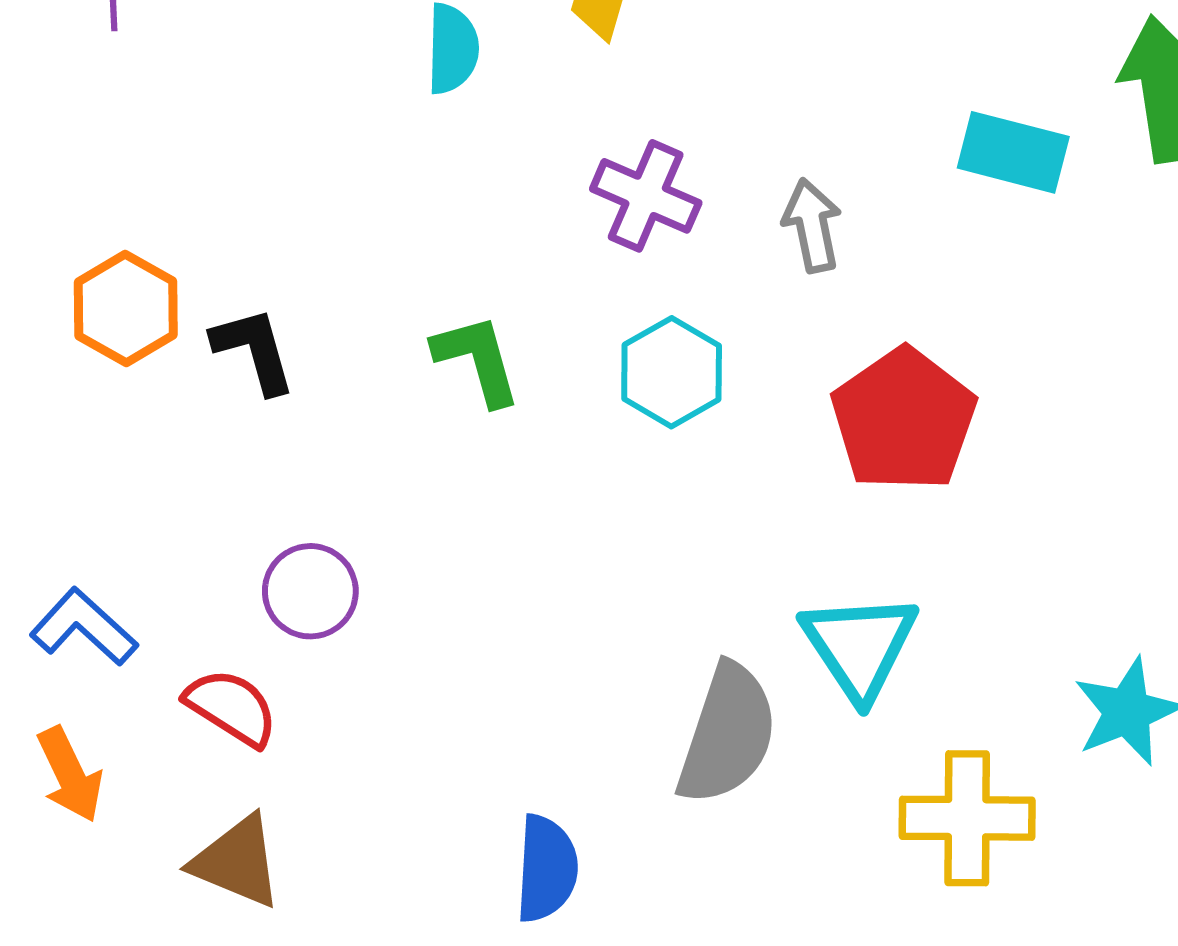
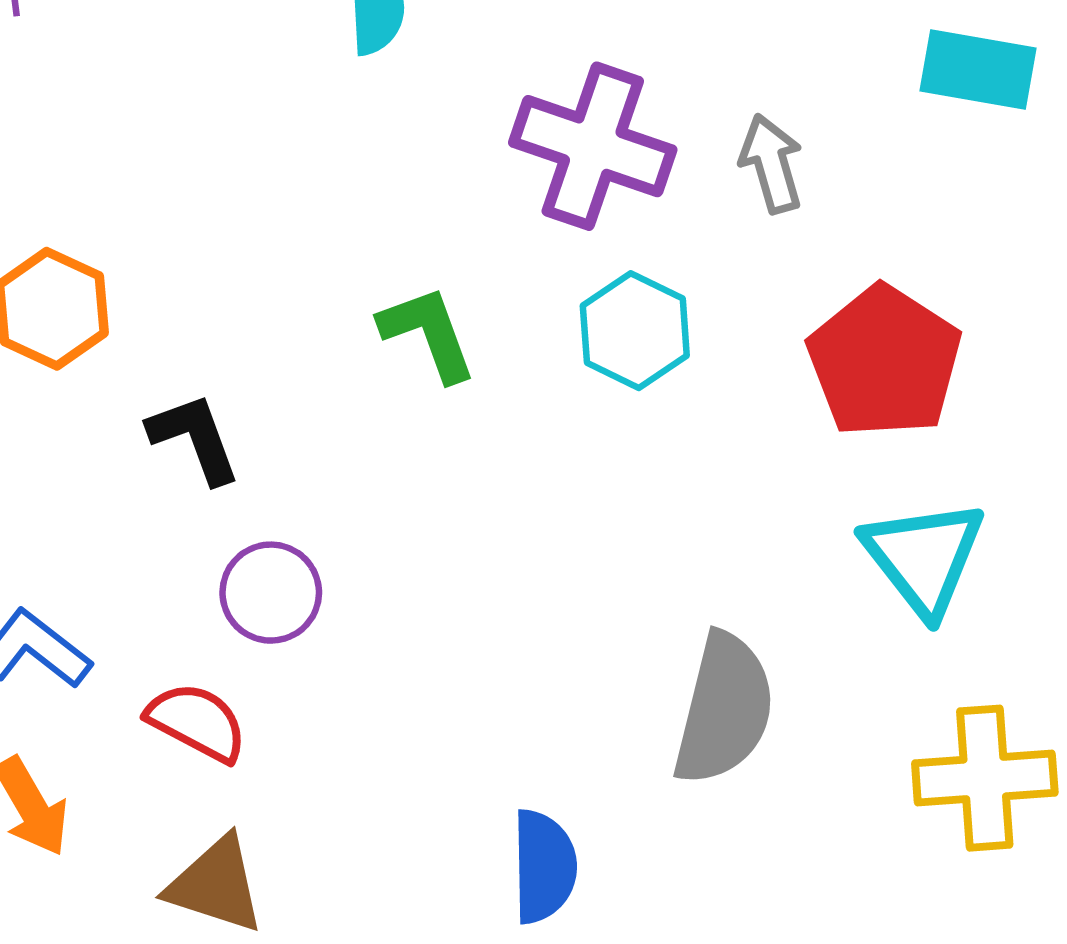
purple cross: (646, 196) -> (593, 146), size x1.4
black L-shape: (254, 350) -> (195, 438), moved
cyan triangle: (860, 646) -> (924, 557), moved

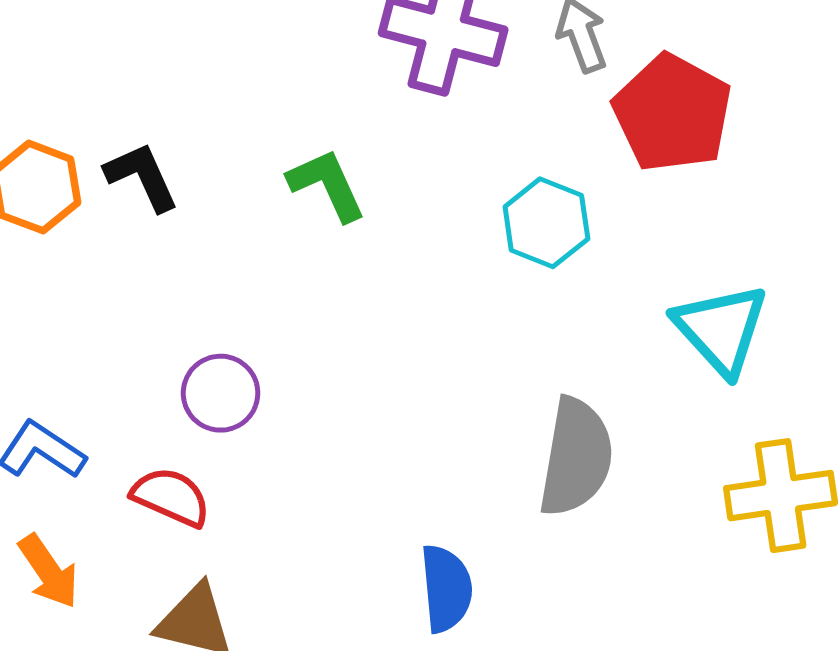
cyan hexagon: (635, 331) -> (546, 223), moved
red pentagon: (885, 362) -> (672, 113), moved
black L-shape: (195, 438) -> (142, 177), moved

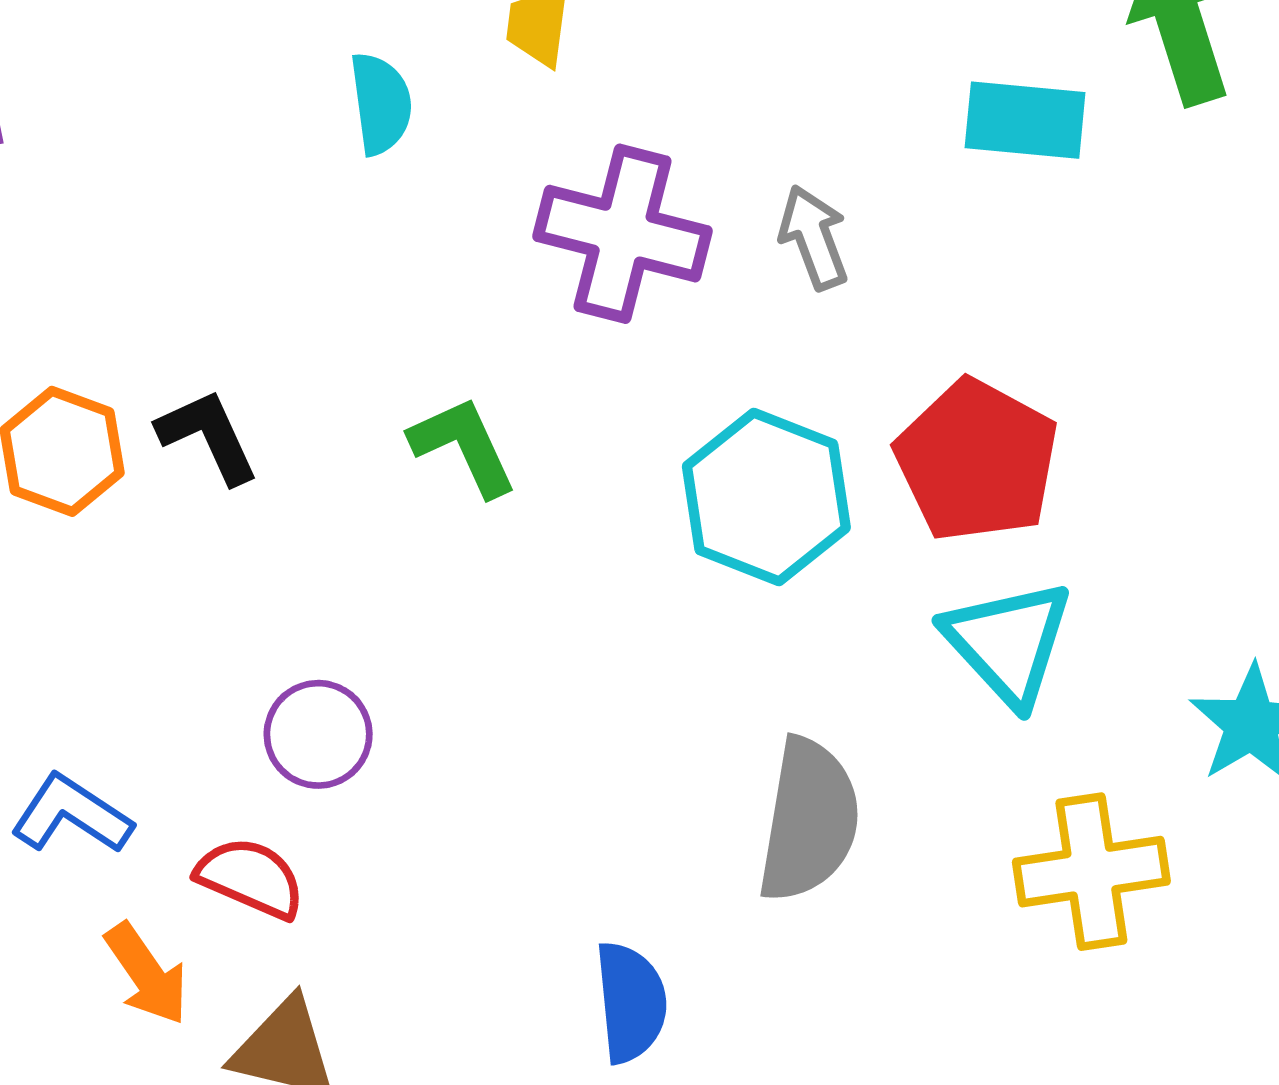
red pentagon: (672, 113) -> (977, 461), moved
cyan hexagon: (546, 223) -> (766, 497), size x1.4
orange arrow: (49, 571) -> (147, 974), moved

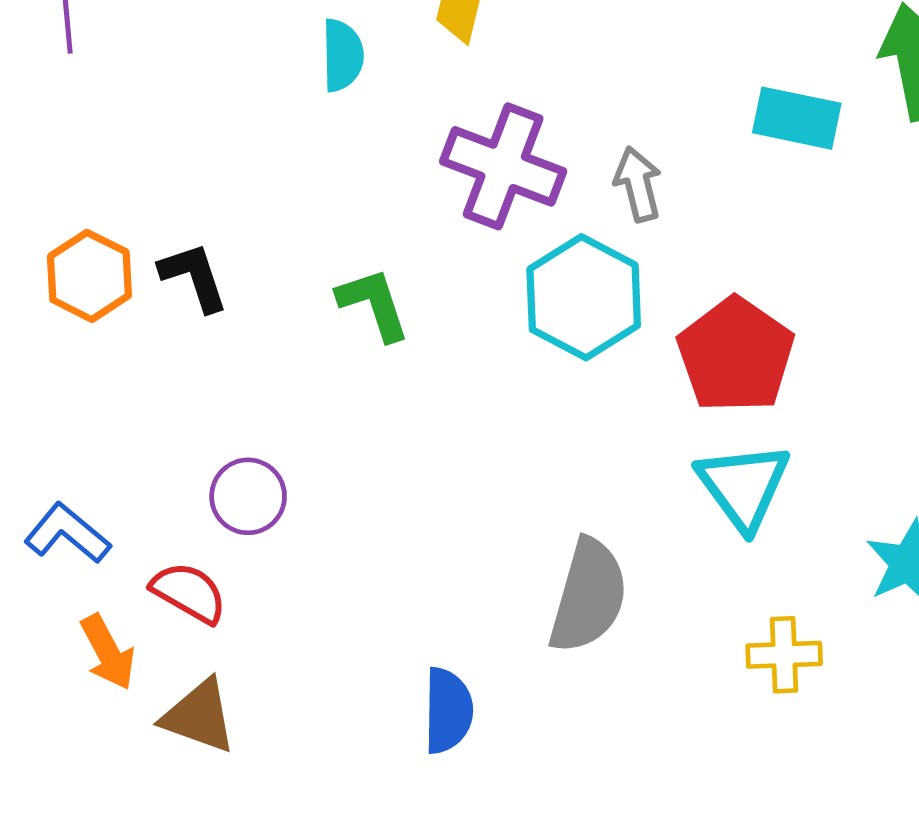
cyan hexagon: (766, 497) -> (584, 297), moved
yellow cross: (1091, 872) -> (784, 655), size x0.7

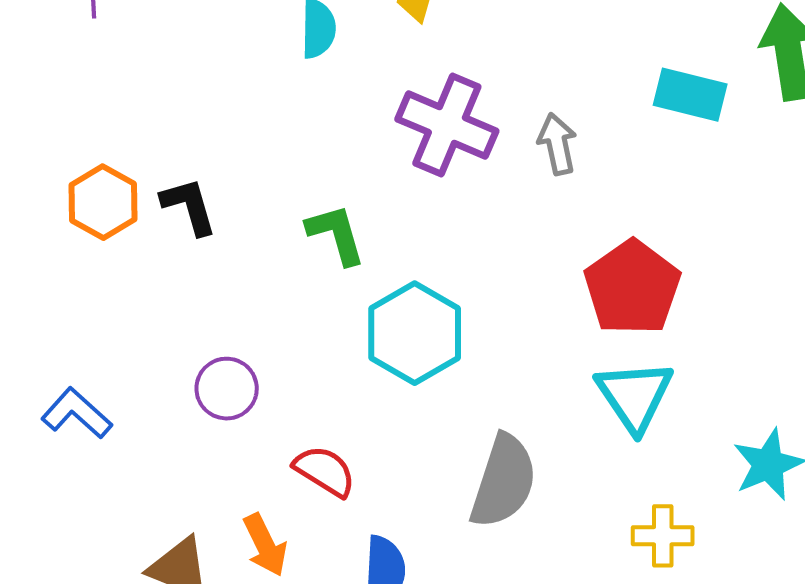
cyan hexagon: (584, 297) -> (415, 333), moved
red semicircle: (189, 592) -> (325, 471), moved
orange arrow: (108, 652) -> (265, 545), moved

